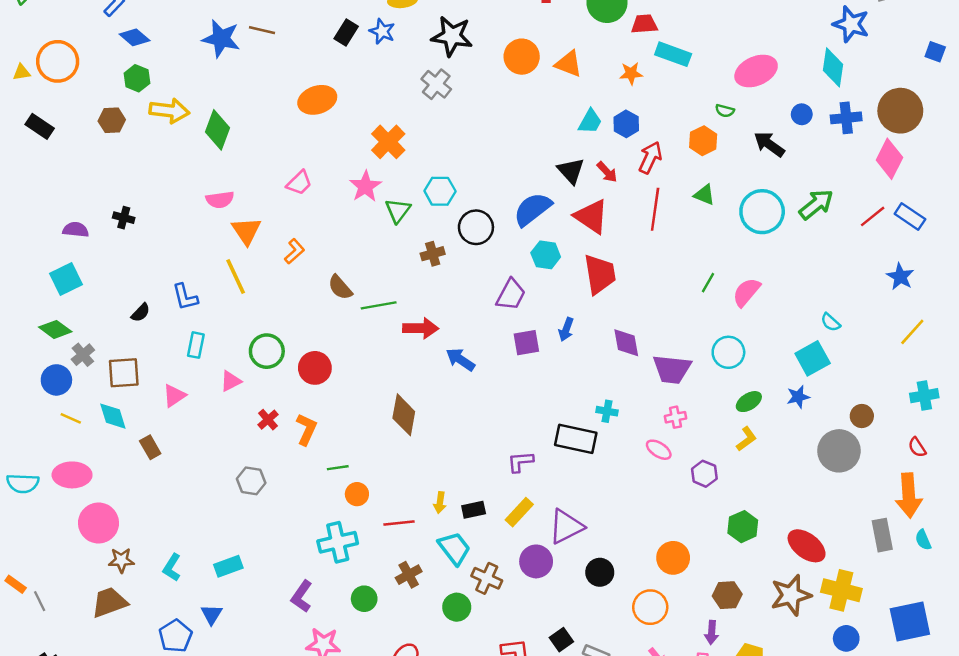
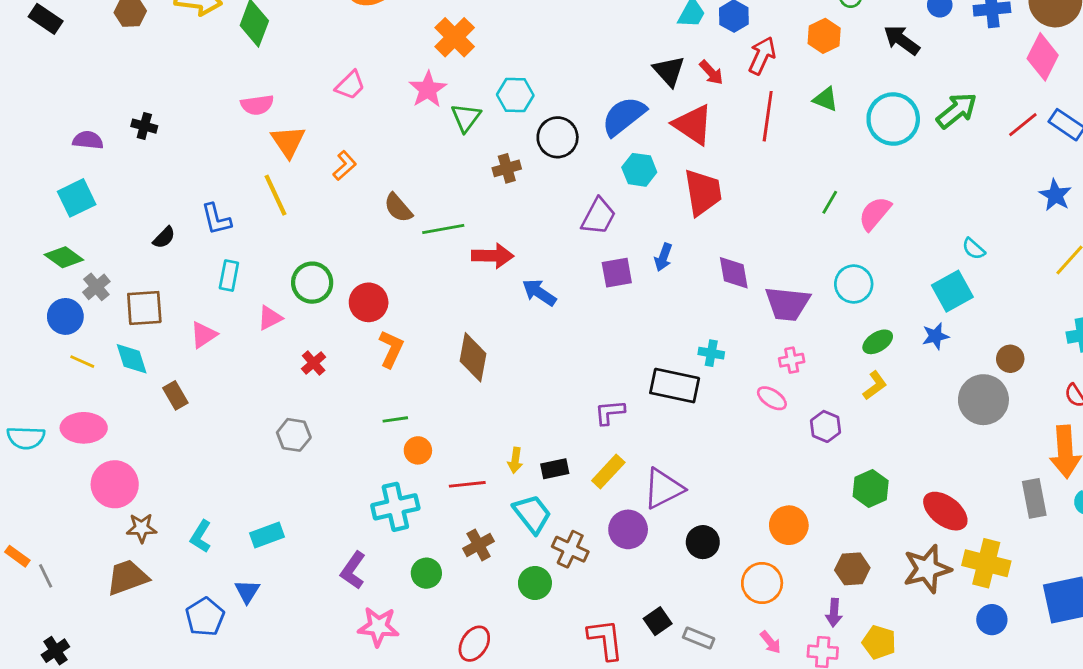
orange L-shape: (306, 429) -> (391, 349), moved

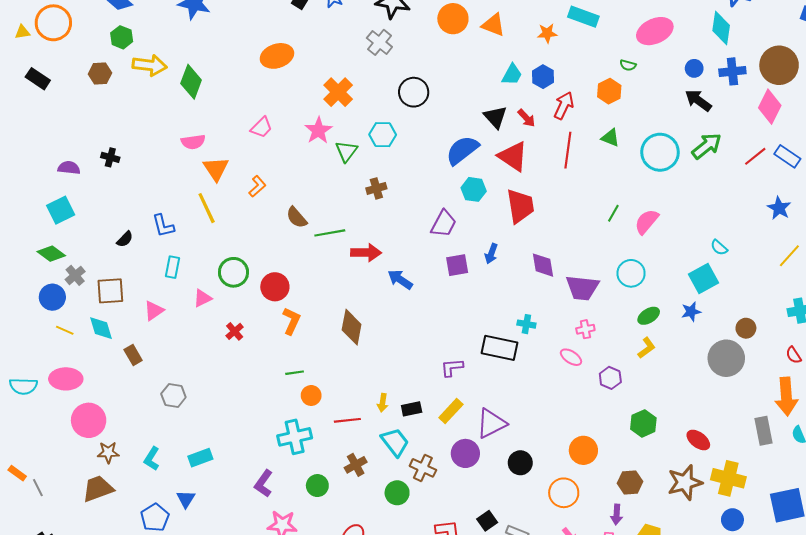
black arrow: (902, 40) -> (698, 100), moved
black circle: (558, 137) -> (414, 92), moved
gray hexagon: (294, 435) -> (173, 395), moved
red ellipse: (945, 511) -> (698, 440), size x0.7

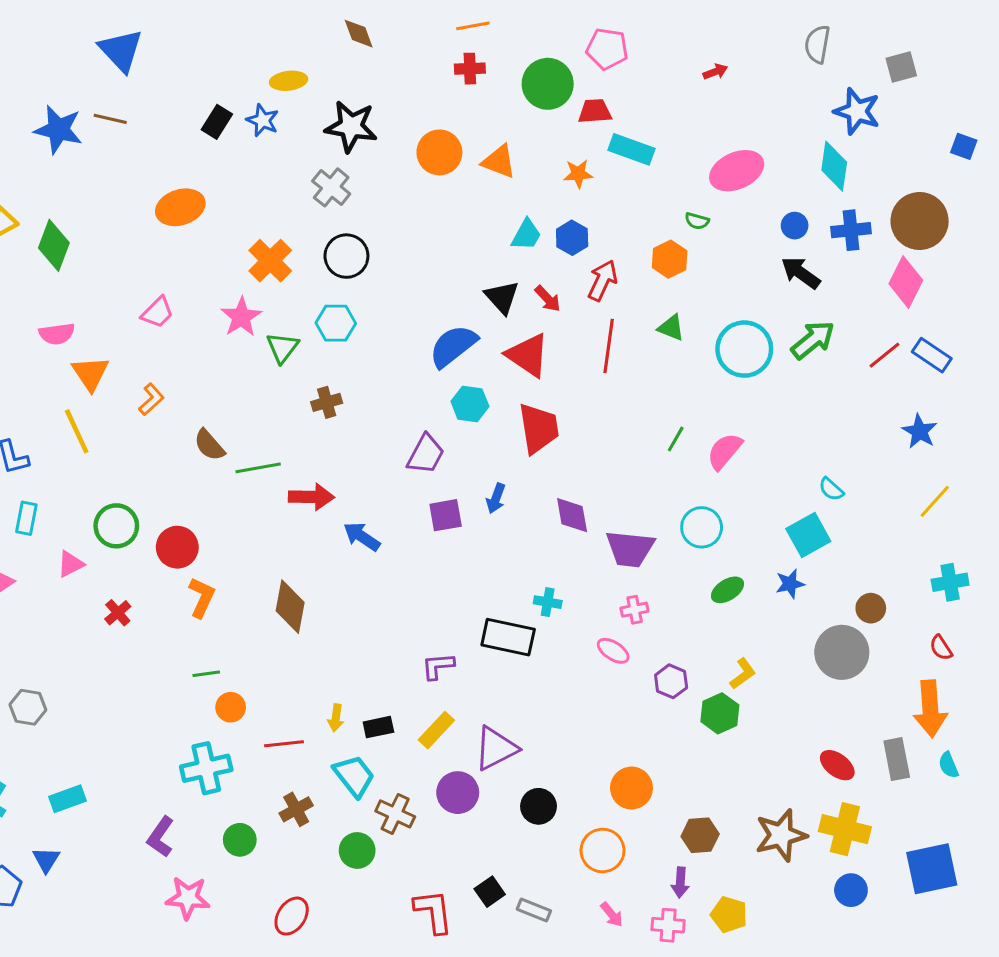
black circle: (414, 92) -> (346, 256), moved
yellow L-shape: (647, 348) -> (743, 674), moved
green hexagon: (643, 423) -> (720, 713), moved
red ellipse: (698, 440) -> (837, 765), moved

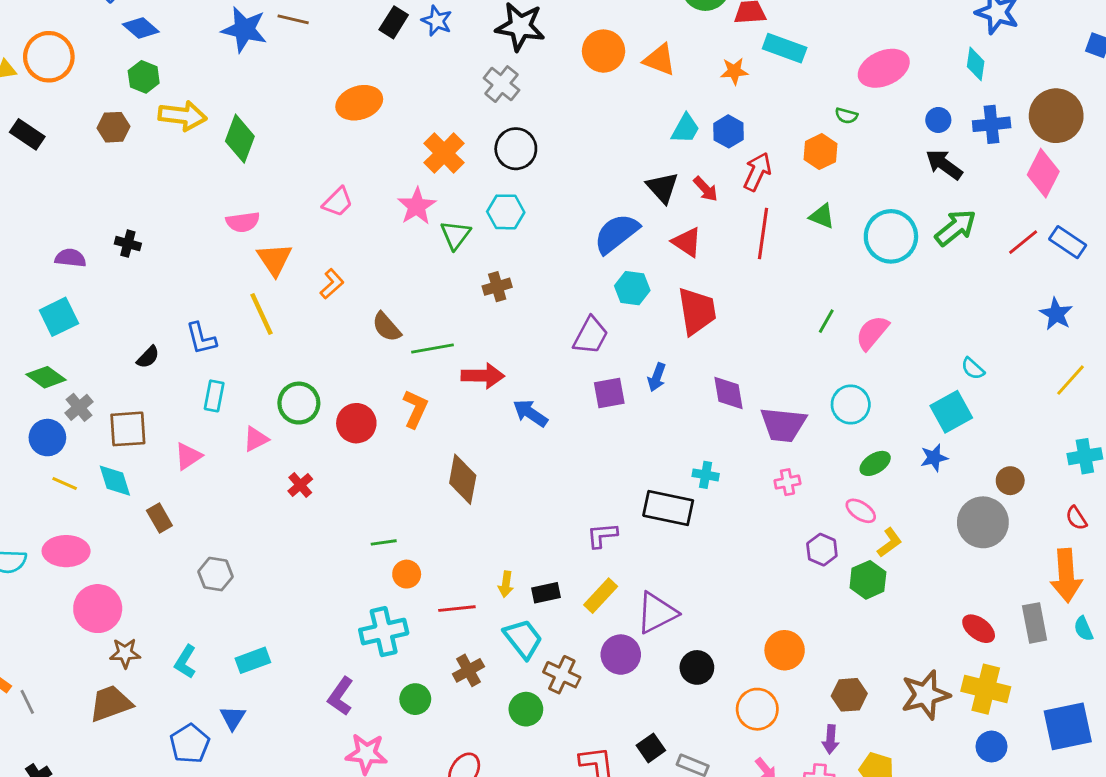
cyan diamond: (834, 166) -> (976, 64), size x0.7
red triangle: (528, 355) -> (687, 242), size x0.7
orange L-shape: (202, 597) -> (415, 409), moved
pink ellipse: (613, 651) -> (861, 511), moved

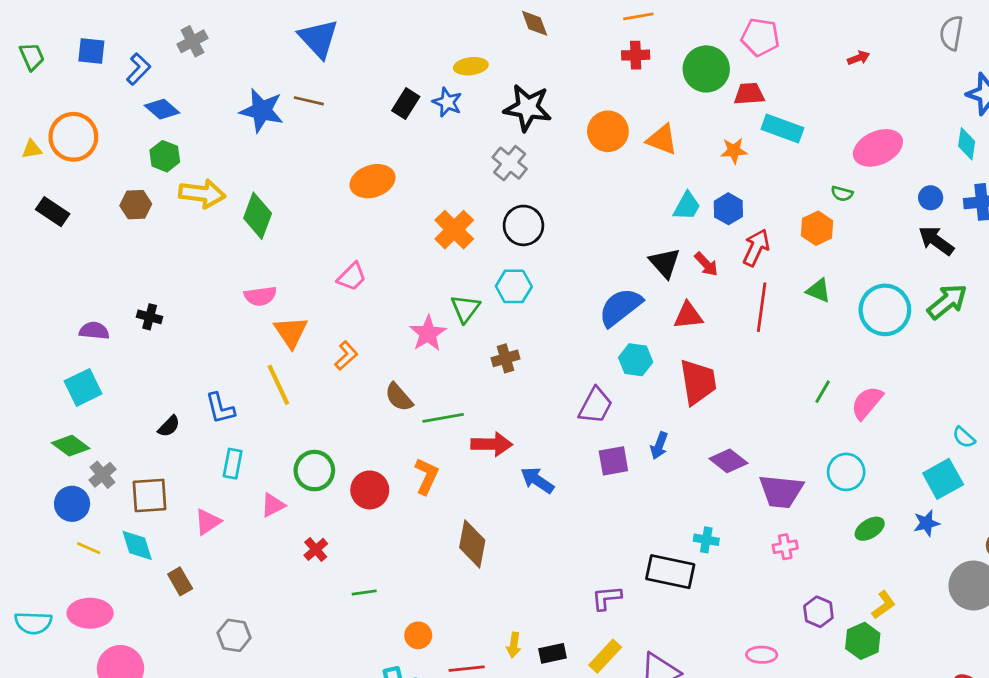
pink star: (417, 206) -> (428, 333), moved
red triangle: (687, 242) -> (688, 315), turned -40
purple diamond: (729, 393) -> (728, 461), turned -42
pink ellipse: (861, 511) -> (762, 655), moved, turned -32
green line: (384, 542) -> (364, 592), moved

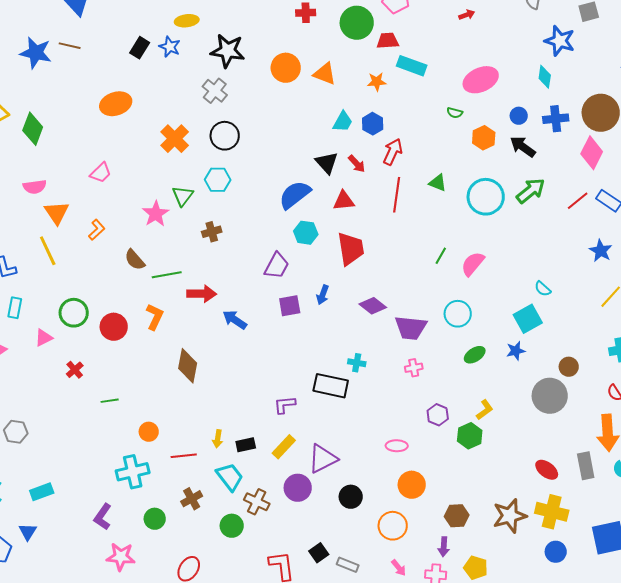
orange hexagon: (817, 228) -> (484, 138), moved

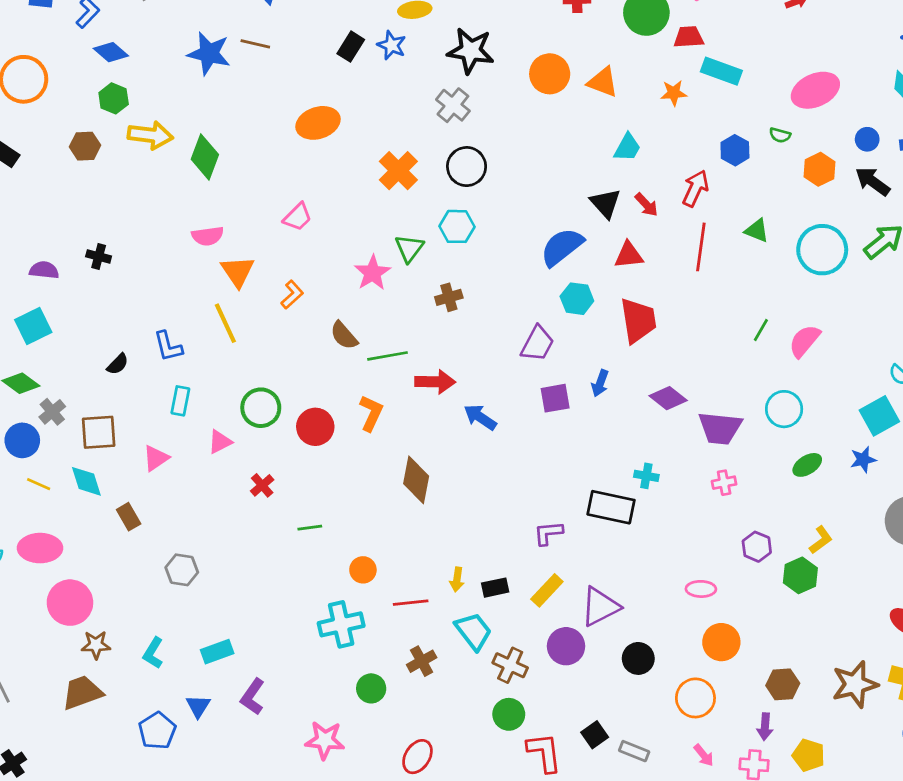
blue hexagon: (373, 124) -> (735, 150), moved
purple L-shape: (103, 517) -> (253, 697), moved
green circle: (232, 526) -> (509, 714), moved

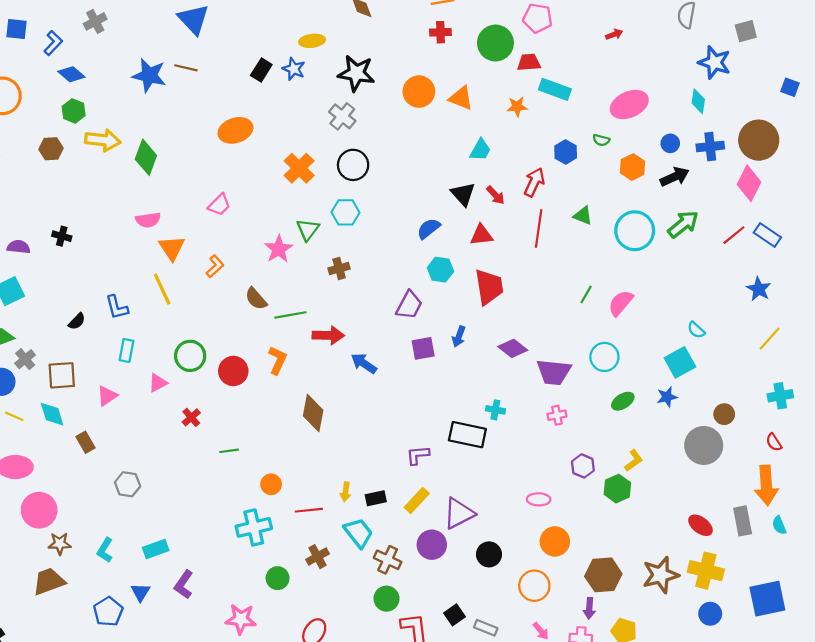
black arrow: (873, 182) -> (675, 177), turned 120
blue semicircle: (562, 247) -> (429, 229), size x0.7
brown hexagon: (783, 684) -> (603, 575), size x1.4

